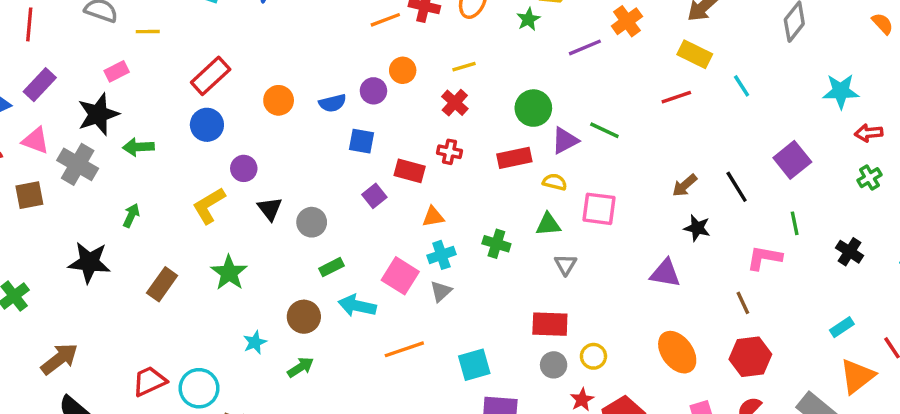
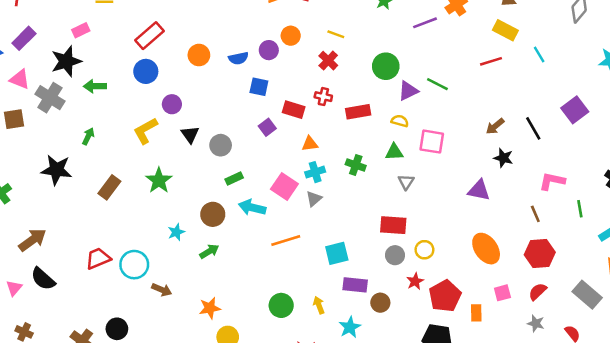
yellow line: (464, 67) -> (336, 34), turned 35
red rectangle: (514, 158) -> (358, 112), moved
green line: (795, 223) -> (580, 209), moved

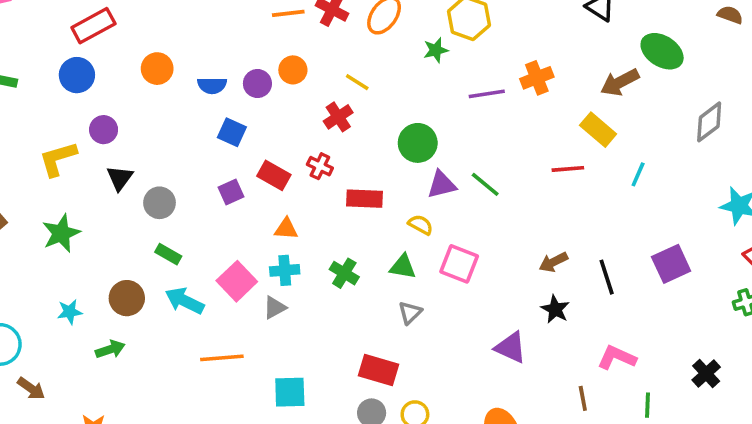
cyan line: (539, 54) -> (638, 174), turned 42
green rectangle: (234, 179) -> (168, 254), turned 42

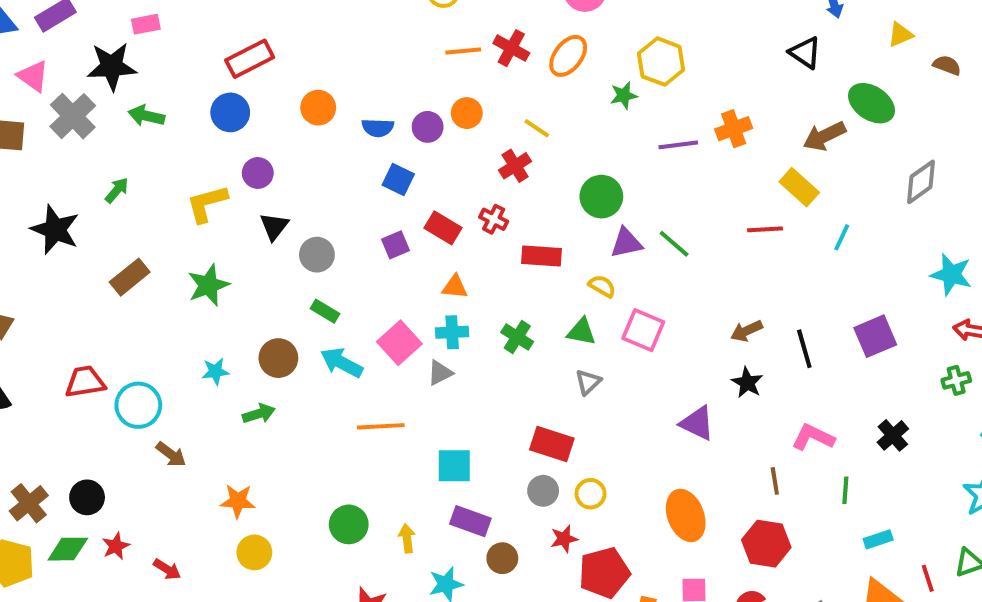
black cross: (706, 373) -> (893, 435), moved

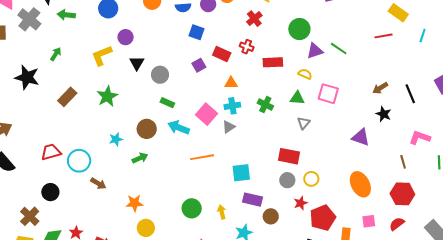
black circle: (87, 497) -> (50, 192), moved

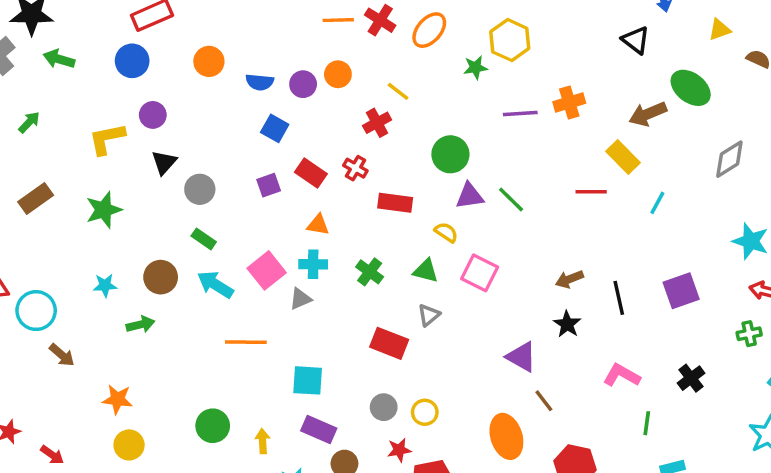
red rectangle: (289, 156) -> (389, 343), moved
brown line: (403, 162) -> (544, 401), moved, turned -32

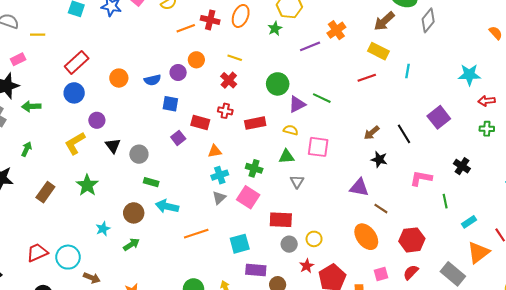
gray diamond: (729, 159) -> (428, 20), moved
pink square: (267, 270) -> (248, 197), moved
green cross: (749, 334) -> (487, 129), turned 32
red rectangle: (389, 343) -> (281, 220), moved

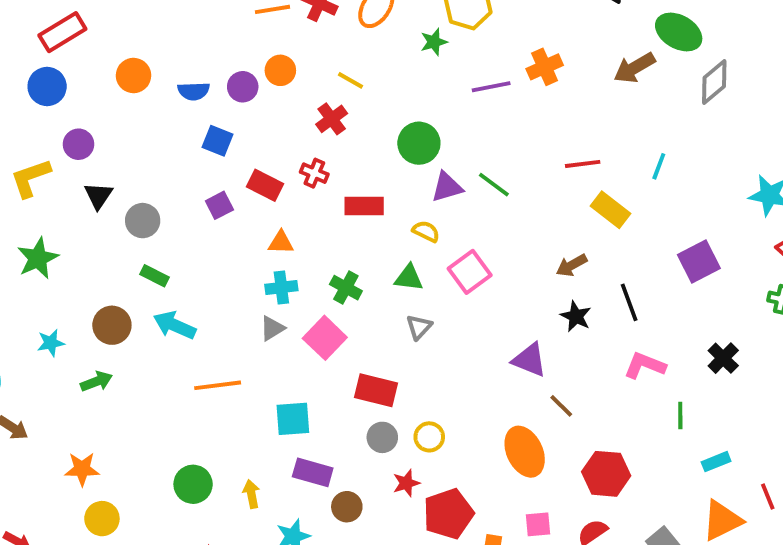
yellow rectangle: (378, 51) -> (610, 210), moved
black line: (404, 134) -> (629, 302), moved
pink square: (318, 147) -> (470, 272), turned 35

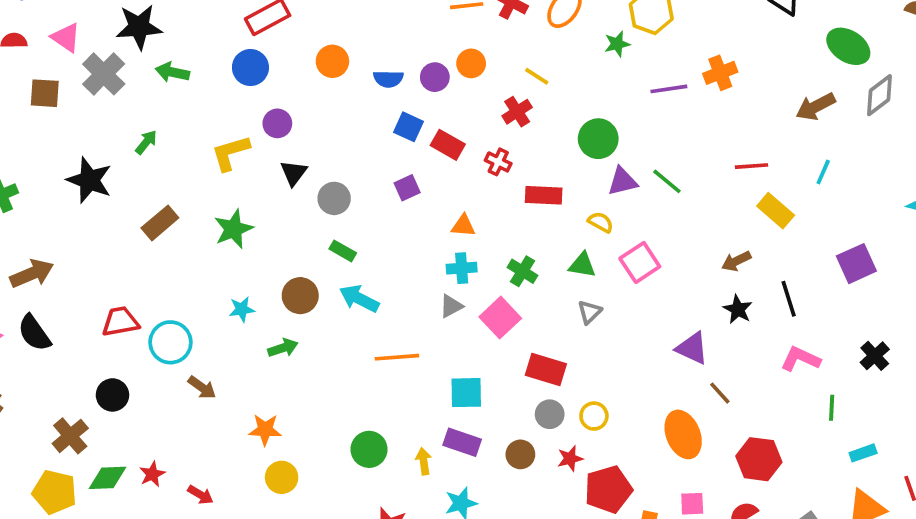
brown arrow: (635, 68) -> (816, 107), moved
red rectangle: (265, 185) -> (448, 145), moved
purple rectangle: (313, 472) -> (462, 442), moved
brown circle: (347, 507) -> (520, 454), moved

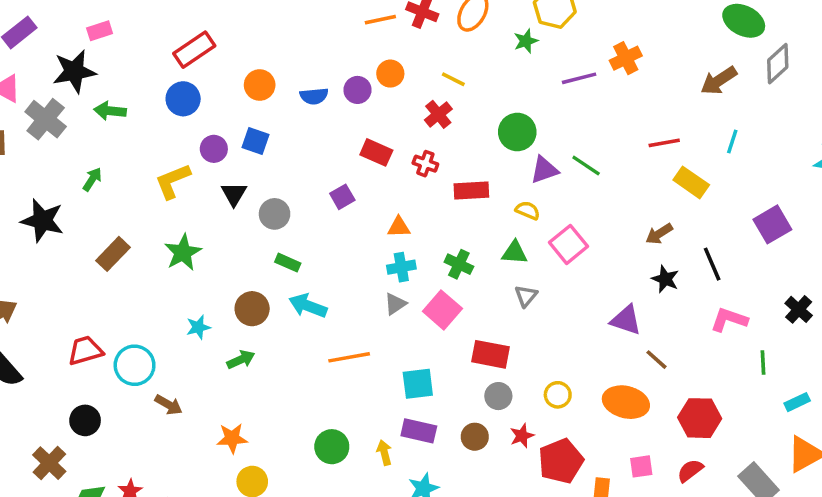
blue square: (409, 127) -> (256, 141), moved
yellow circle: (594, 416) -> (558, 395), moved
orange ellipse: (683, 434) -> (626, 402), turned -48

